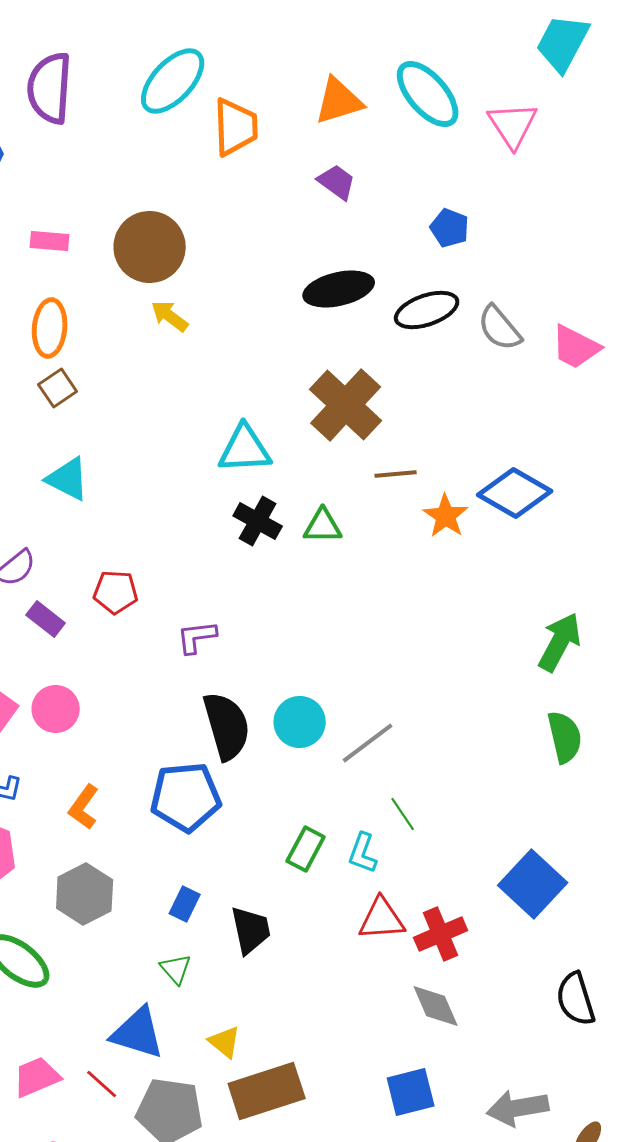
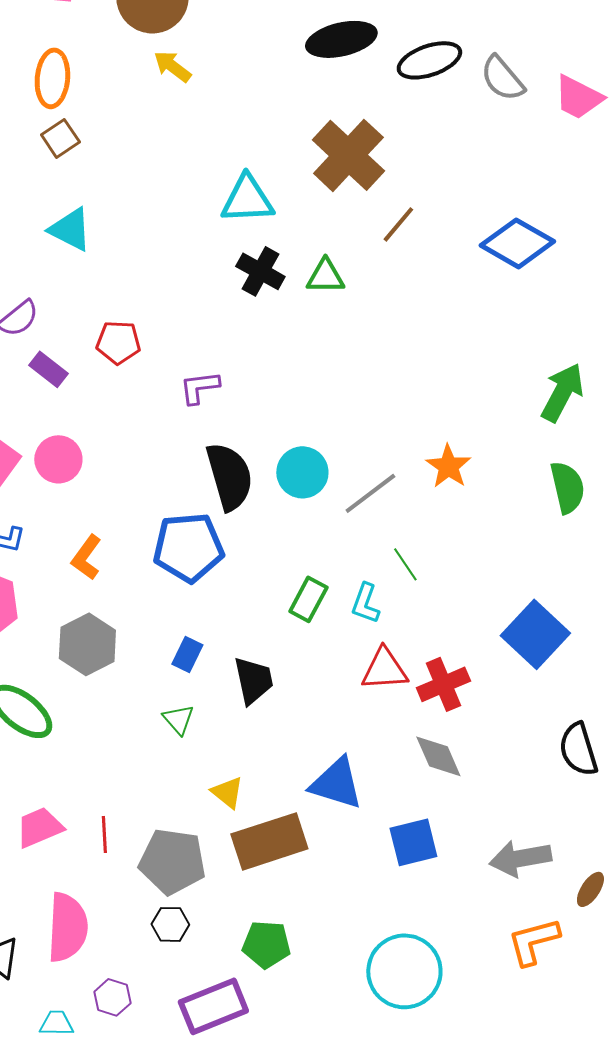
brown line: (396, 474) -> (398, 224), turned -45
orange star: (446, 516) -> (448, 466), moved
blue triangle: (138, 1033) -> (336, 783), moved
red line: (102, 1084) -> (104, 834), turned 45

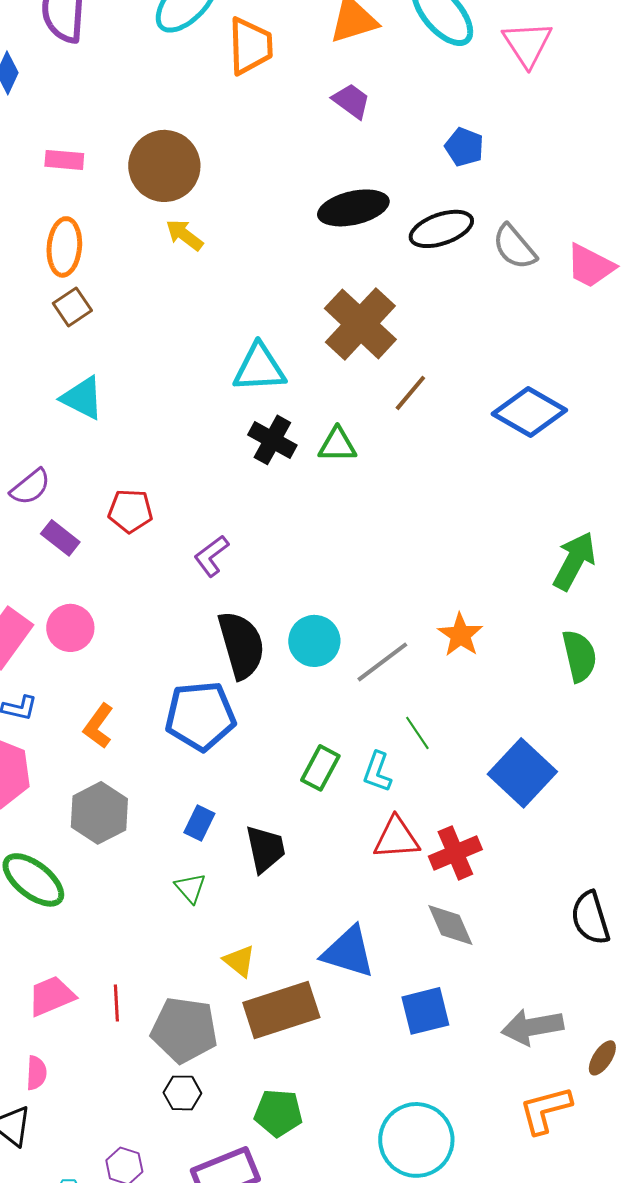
purple L-shape: (199, 387) -> (211, 556), turned -30
blue square: (535, 634) -> (522, 773), moved
pink semicircle: (67, 927) -> (36, 1073), moved, size x0.5

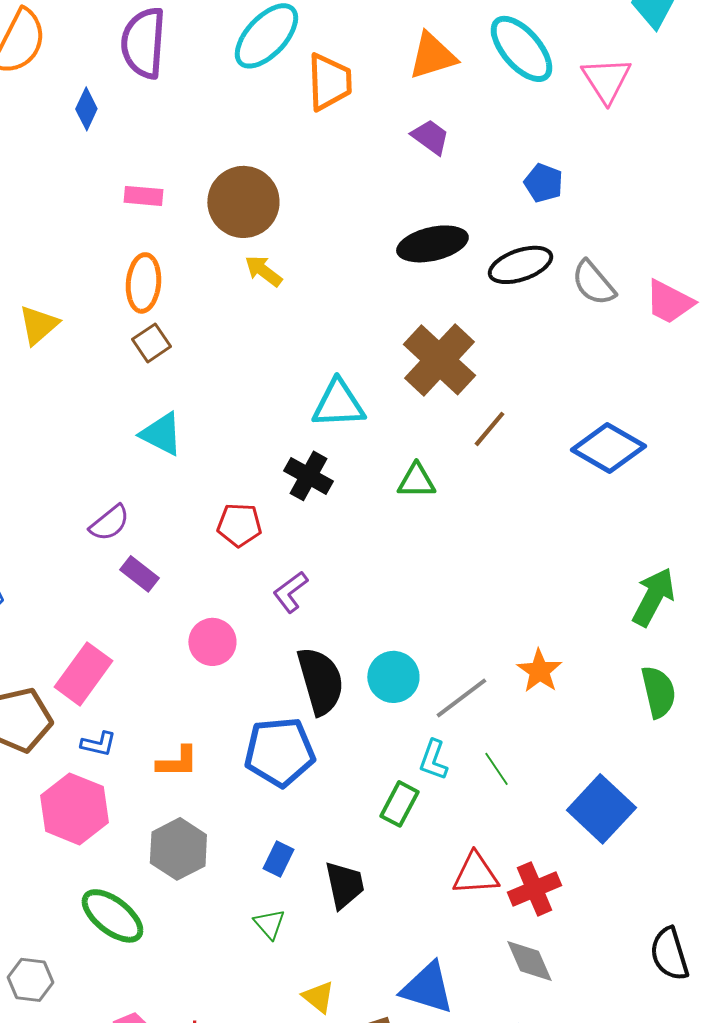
black cross: (272, 440) -> (308, 476), moved
red pentagon: (130, 511) -> (239, 525), moved
pink circle: (70, 628) -> (212, 642), moved
orange L-shape: (98, 726) -> (177, 762), turned -126
cyan L-shape: (377, 772) -> (433, 760), moved

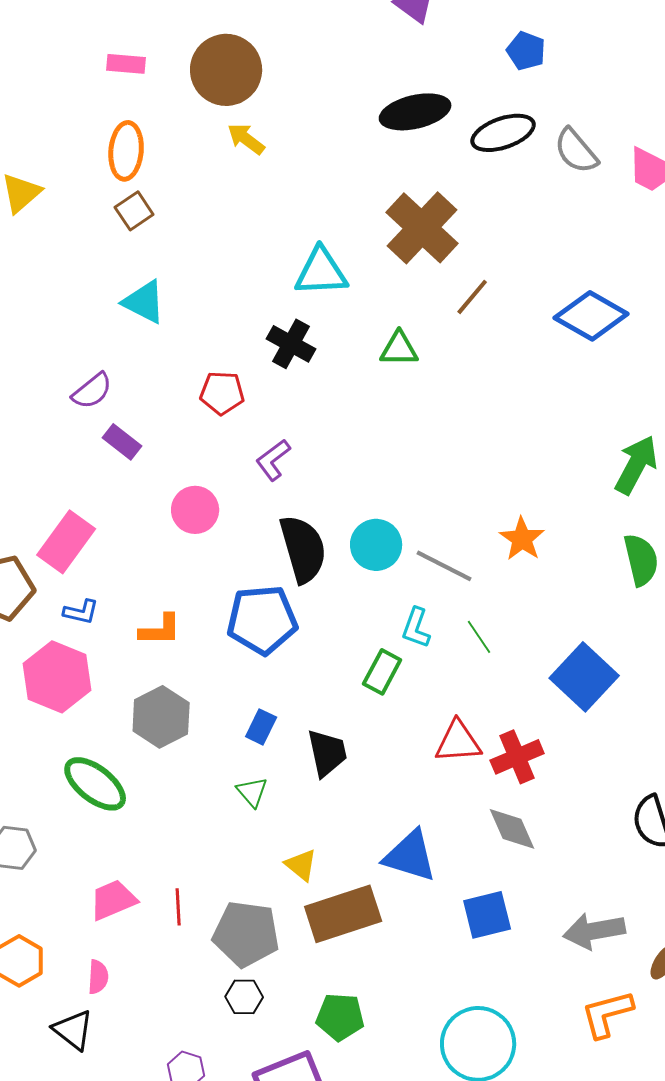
gray line: (461, 698) -> (444, 566), turned 64

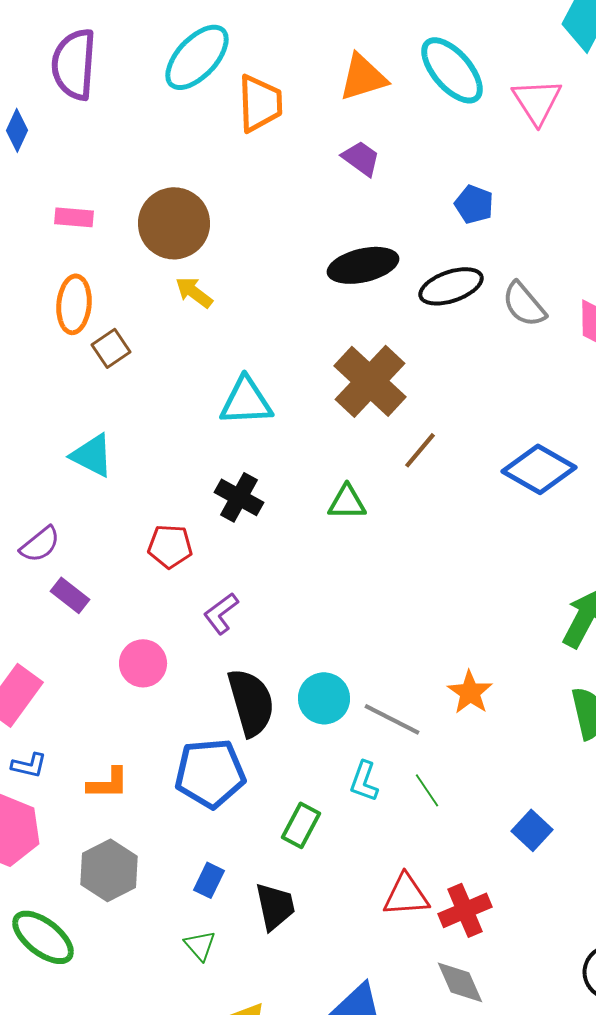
brown square: (134, 211) -> (111, 348), moved
cyan triangle: (321, 272) -> (246, 401), moved
green rectangle: (382, 672) -> (301, 825), moved
blue square: (584, 677) -> (532, 830), size x0.6

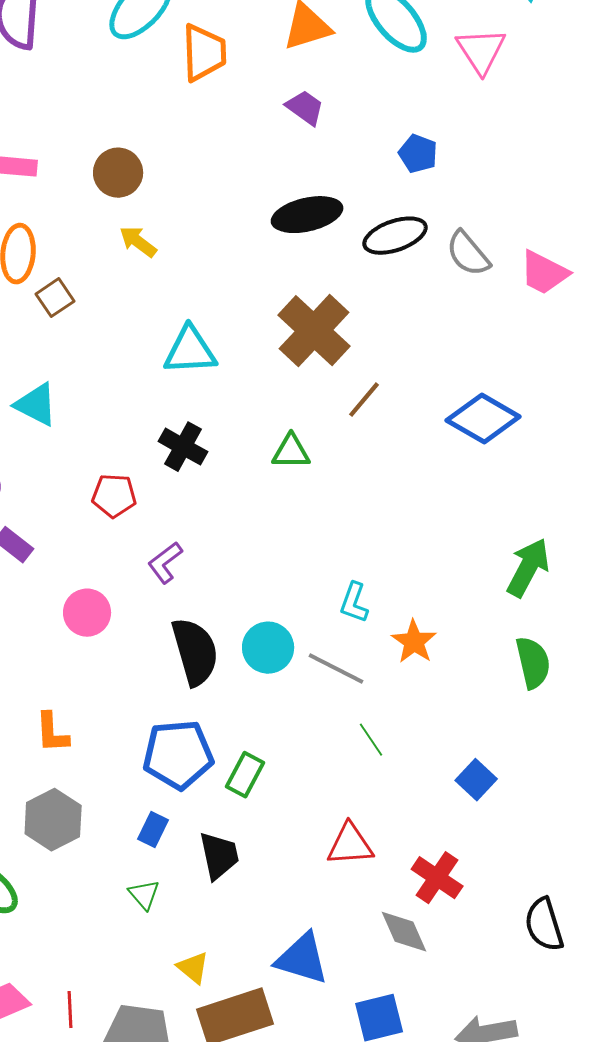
brown circle: (174, 223) -> (118, 173), size x0.7
blue pentagon: (210, 773) -> (178, 755), moved
cyan L-shape: (364, 781) -> (354, 603), moved
orange L-shape: (108, 783) -> (52, 733), turned 87
red cross: (465, 910) -> (437, 878), moved, turned -33

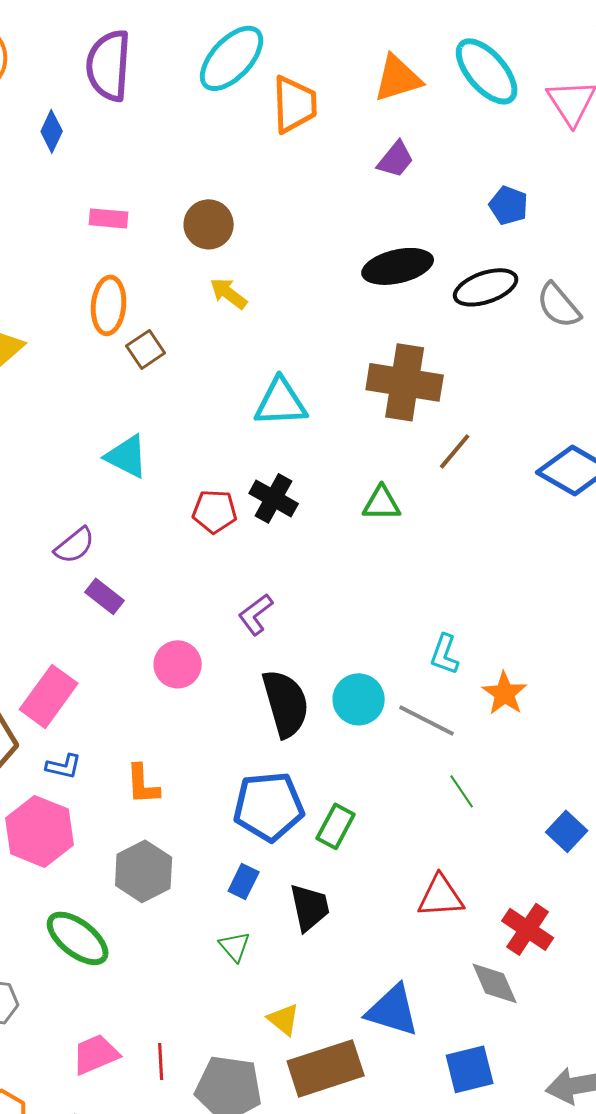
purple trapezoid: (305, 108) -> (396, 159), turned 93
brown cross: (314, 331) -> (405, 382), turned -34
red pentagon: (114, 496) -> (215, 511), moved

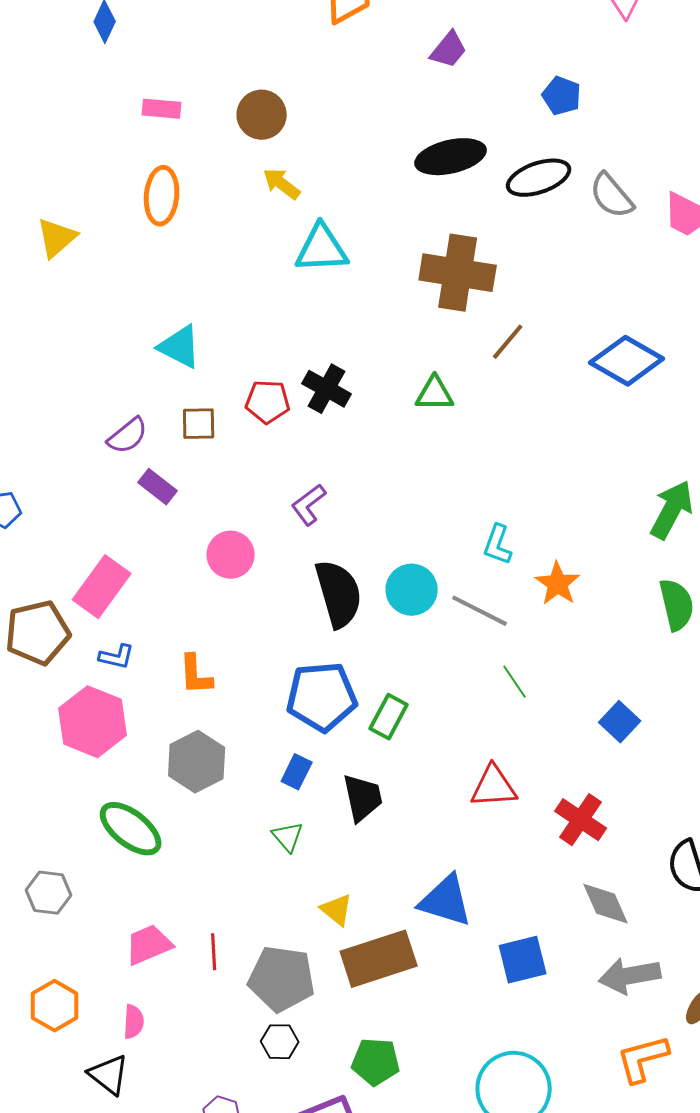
brown square: (146, 349) -> (199, 424), moved, turned 33
cyan triangle: (281, 402) -> (322, 249), moved
gray diamond: (495, 983) -> (606, 904), moved

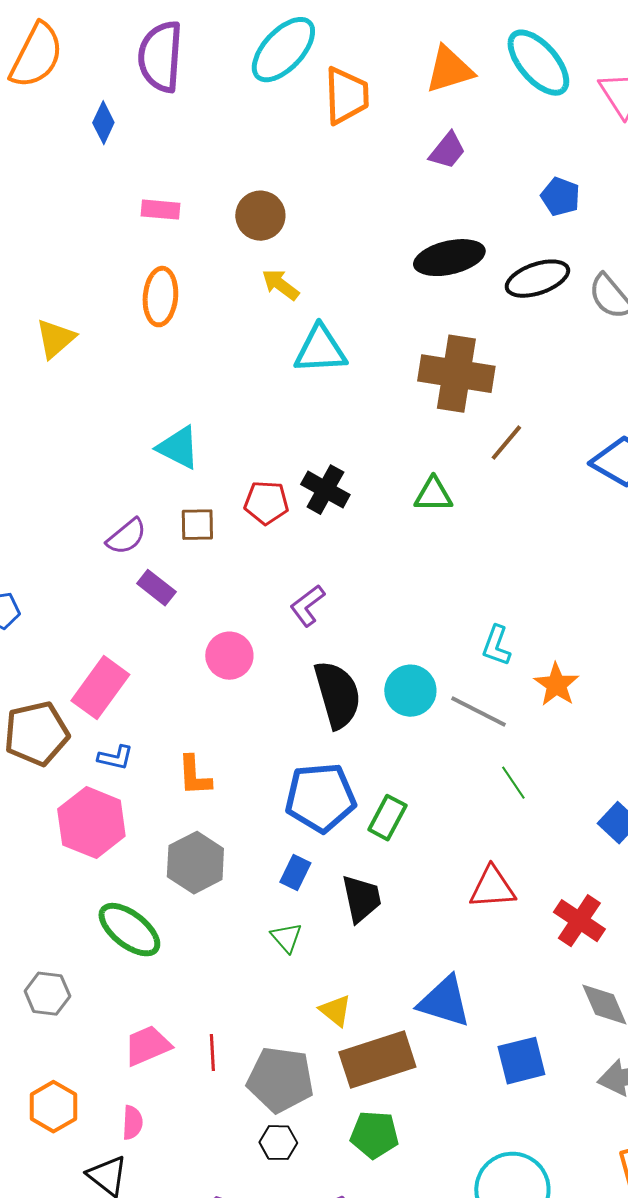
green pentagon: (376, 1062) -> (374, 1135), moved

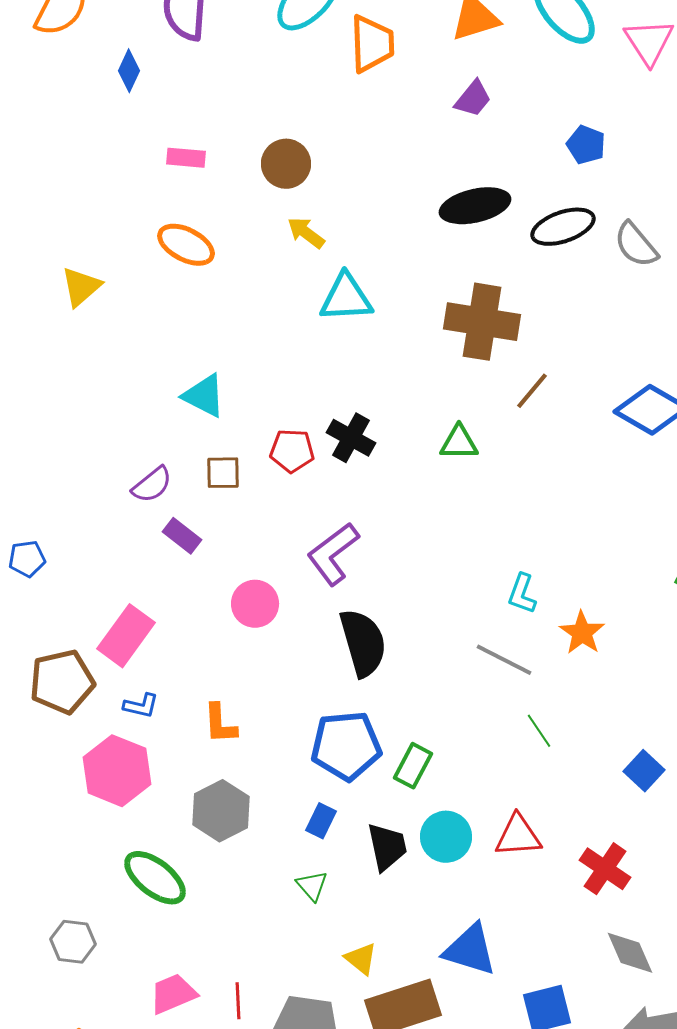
orange ellipse: (160, 297) -> (186, 245), turned -68
purple L-shape: (307, 606) -> (333, 554), size x1.5
cyan circle: (410, 691) -> (446, 837), moved

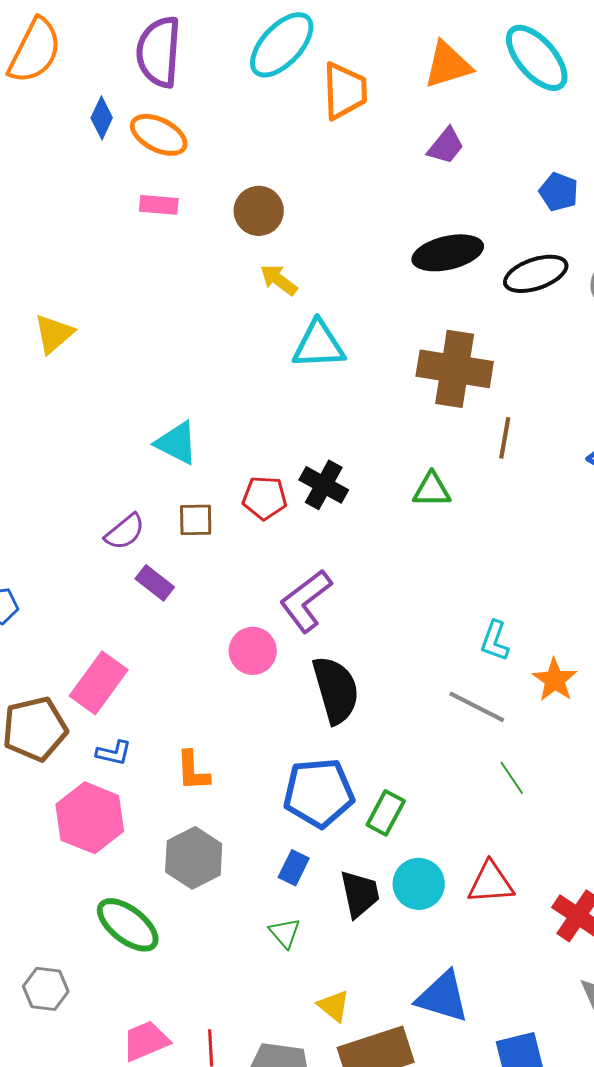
orange ellipse: (186, 245) -> (159, 135), moved
brown line: (532, 391) -> (505, 438), turned -30
pink circle: (255, 604) -> (253, 651), moved

